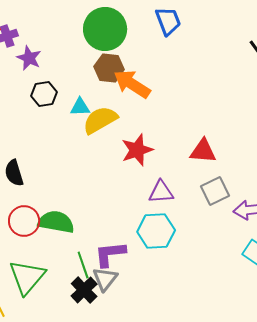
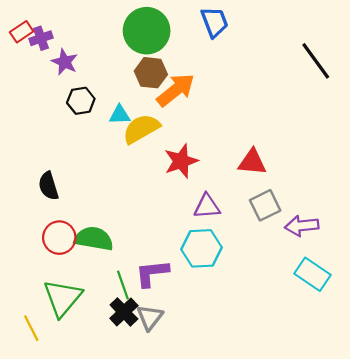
orange arrow: (132, 84) -> (176, 90), turned 108
gray triangle: (105, 279) -> (150, 317), moved

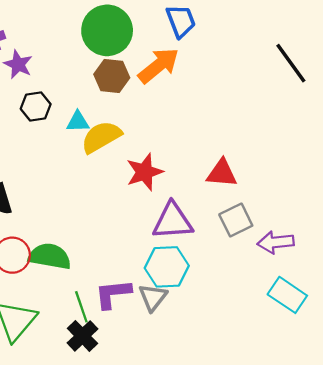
orange arrow: (176, 90) -> (159, 65), moved
purple triangle: (207, 206) -> (173, 221), size x1.4
gray triangle: (150, 317) -> (153, 297), moved

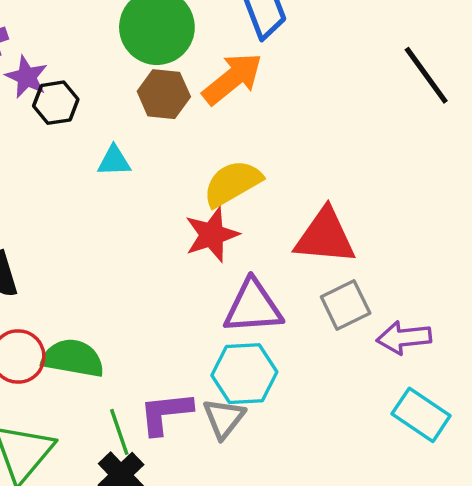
black hexagon: (36, 106) -> (56, 103), moved
yellow semicircle: (101, 137) -> (232, 183), moved
red triangle: (222, 173) -> (325, 236), size x1.4

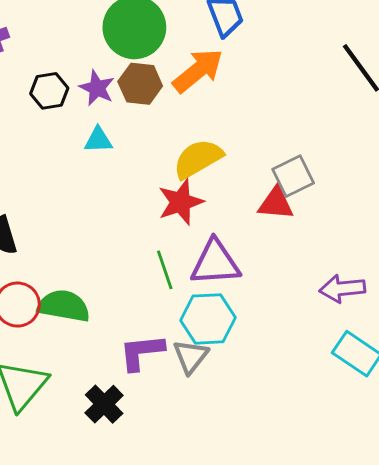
purple star: (27, 77) -> (97, 88), moved
red triangle: (325, 236) -> (276, 203), size x0.7
gray square: (346, 305) -> (293, 176), moved
green line: (119, 432) -> (165, 270), moved

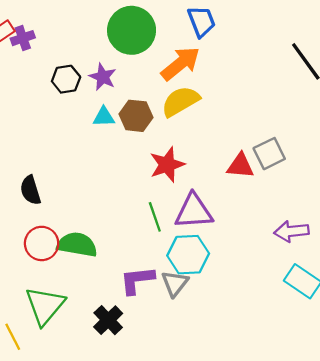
brown hexagon: (140, 84) -> (136, 116), moved
yellow semicircle: (198, 159) -> (180, 101), moved
gray square: (293, 176) -> (269, 154), moved

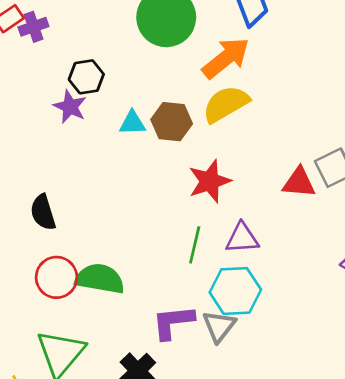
purple star: (103, 77) -> (70, 107), moved
purple triangle: (194, 211) -> (242, 238), size x0.7
green line: (155, 217) -> (195, 245), turned 32

